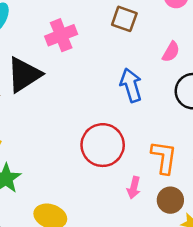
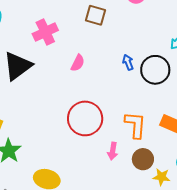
pink semicircle: (171, 52) -> (78, 63), moved
blue arrow: (131, 85) -> (128, 62), moved, size x0.6

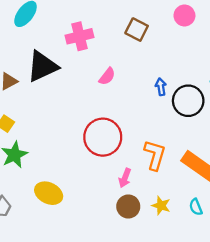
brown circle: (143, 159) -> (128, 206), moved
yellow star: (161, 177) -> (161, 206), moved

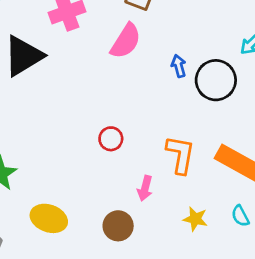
pink semicircle: (107, 76) -> (126, 41), moved, size x1.5
red circle: (103, 137) -> (111, 139), size x0.5
brown circle: (128, 206) -> (118, 226), moved

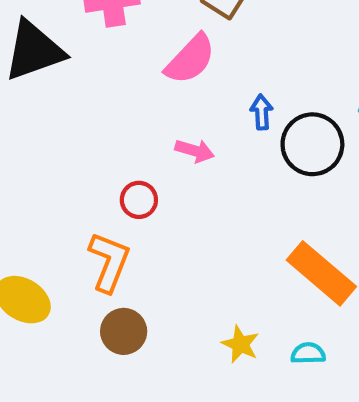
orange L-shape: (180, 155) -> (109, 262), moved
pink arrow: (145, 188) -> (195, 151), moved, turned -100
cyan semicircle: (240, 216) -> (308, 353), turned 105

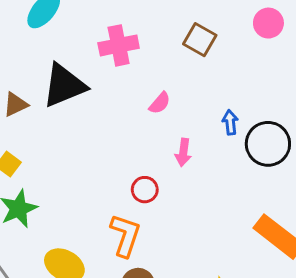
pink semicircle: (190, 59) -> (160, 103), moved, size x0.6
pink arrow: (195, 151) -> (183, 152), turned 84

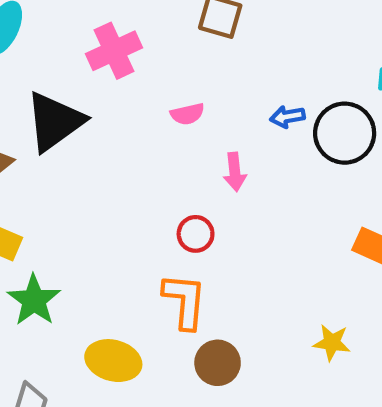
pink semicircle: (160, 103) -> (187, 114), turned 50
blue arrow: (230, 122) -> (287, 117), turned -80

